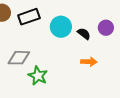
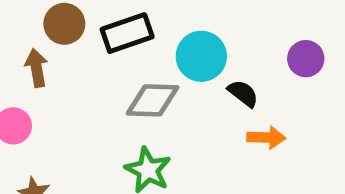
black semicircle: (84, 34) -> (243, 93), moved
gray diamond: (19, 58) -> (153, 100), moved

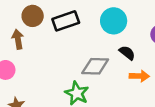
cyan circle: (201, 56) -> (114, 21), moved
gray diamond: (153, 100) -> (95, 66), moved

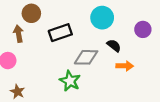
black rectangle: (66, 21) -> (60, 33), moved

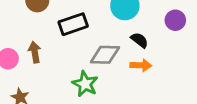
brown arrow: (19, 34) -> (35, 52), moved
orange arrow: (125, 66) -> (141, 65), moved

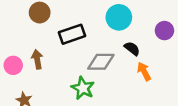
orange arrow: (141, 65) -> (144, 71), moved, turned -120

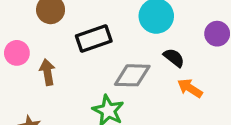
pink circle: (13, 65) -> (17, 53), moved
orange arrow: (144, 71) -> (190, 88), turned -30

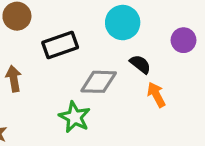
orange arrow: (190, 88) -> (156, 95), turned 30

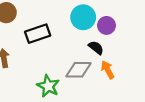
purple circle: (184, 40) -> (106, 25), moved
gray diamond: (99, 82) -> (78, 70), moved

